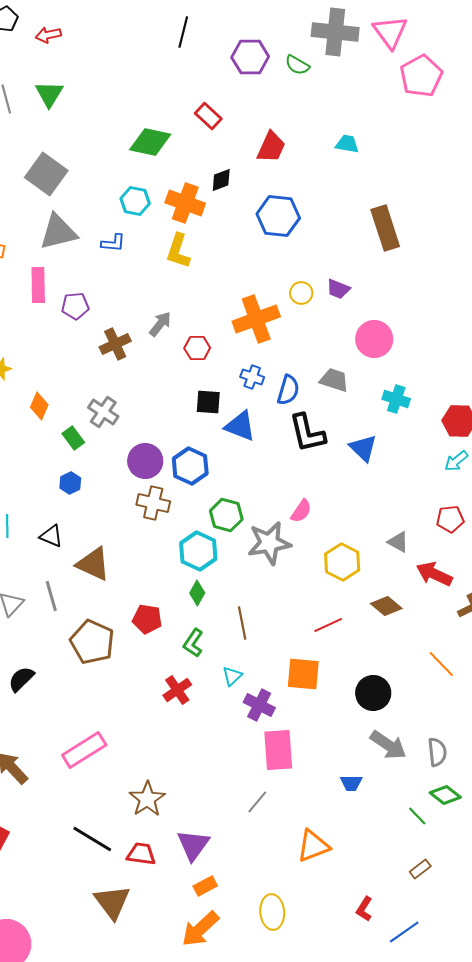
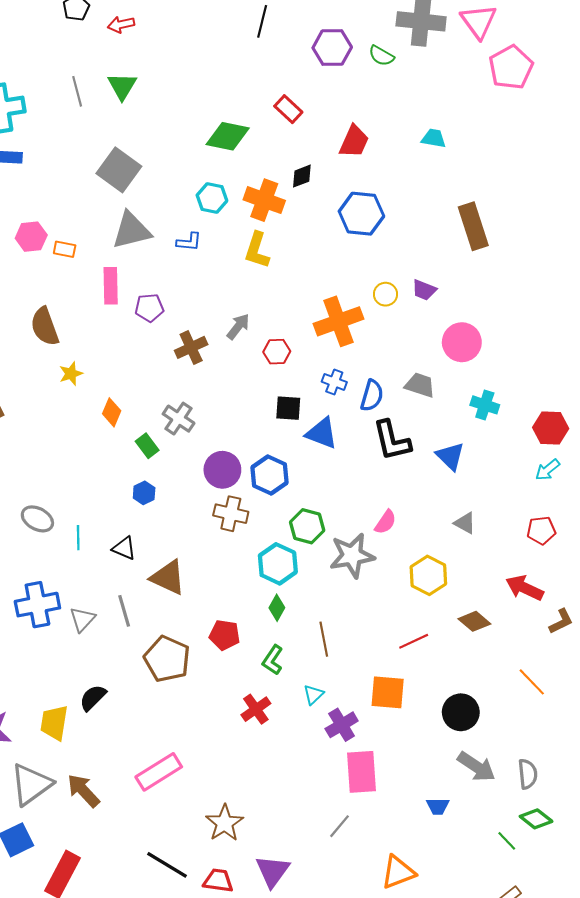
gray triangle: (398, 542) -> (465, 523), moved
purple cross: (259, 705) -> (342, 725), turned 32

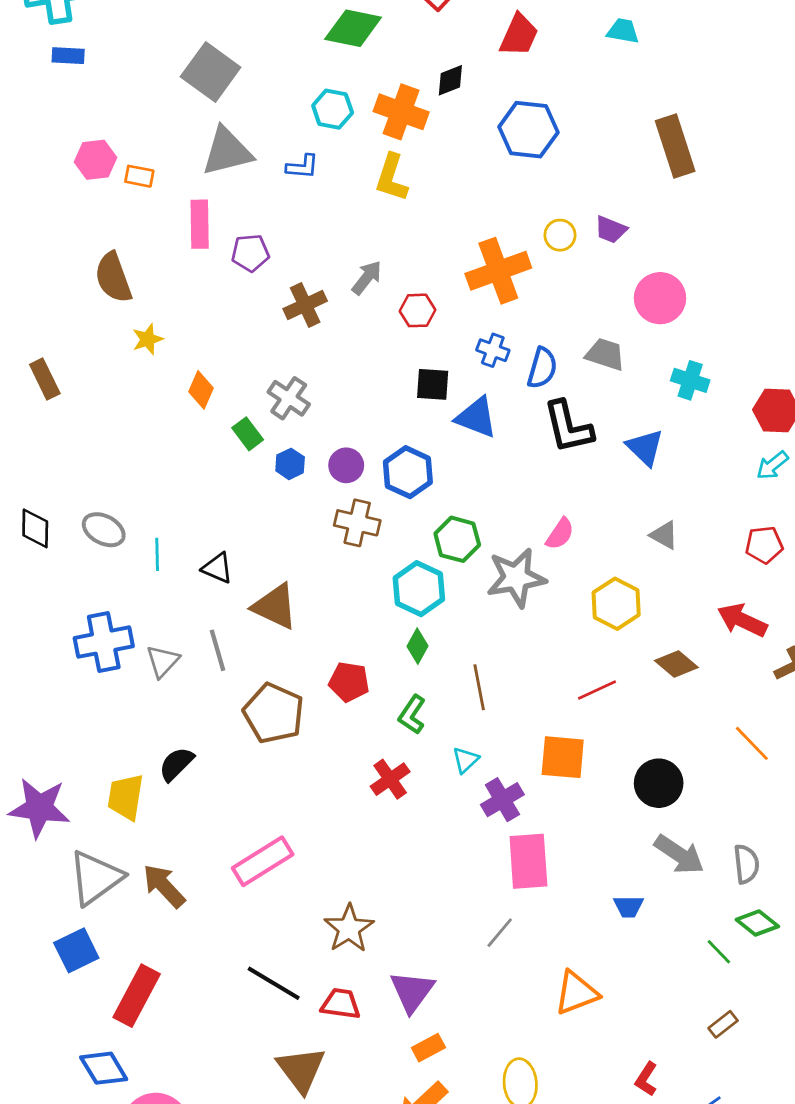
purple circle: (222, 470) -> (346, 465), size x0.7
blue hexagon: (144, 493) -> (290, 464), moved

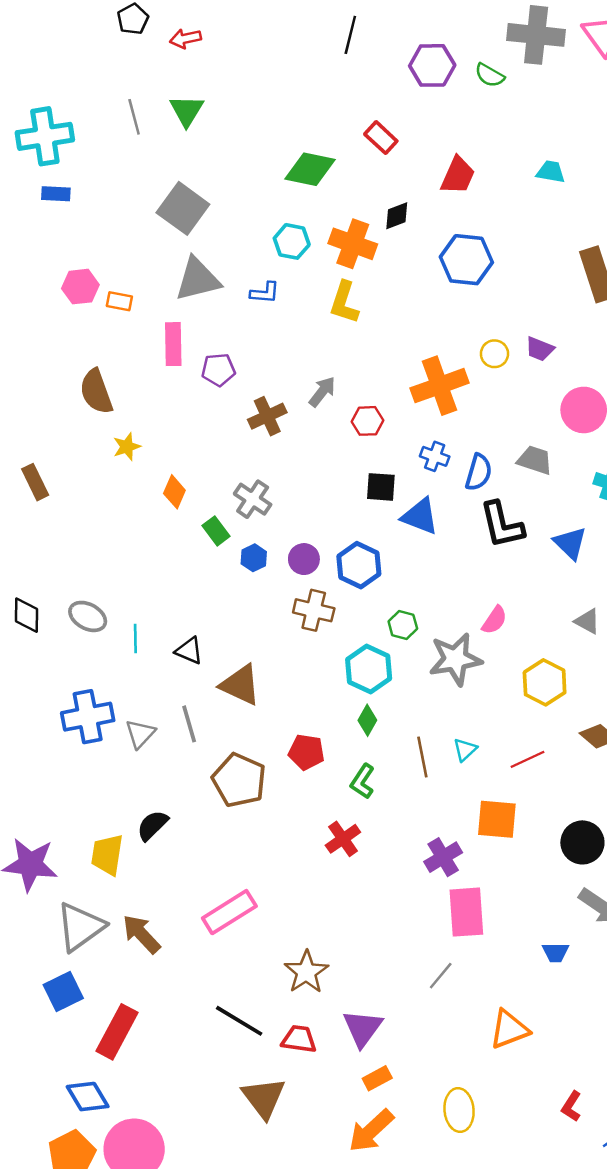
green hexagon: (457, 539) -> (403, 625), size x0.7
cyan triangle: (465, 760) -> (465, 750), moved

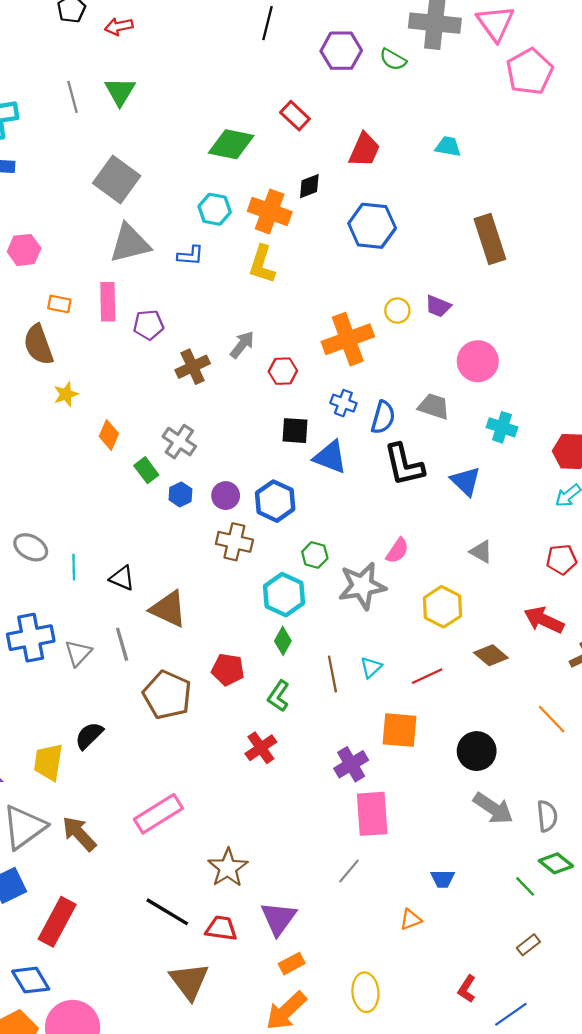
orange rectangle: (119, 301) -> (59, 304), moved
blue trapezoid: (556, 952) -> (443, 879), moved
orange triangle: (509, 1029) -> (411, 920), size x0.6

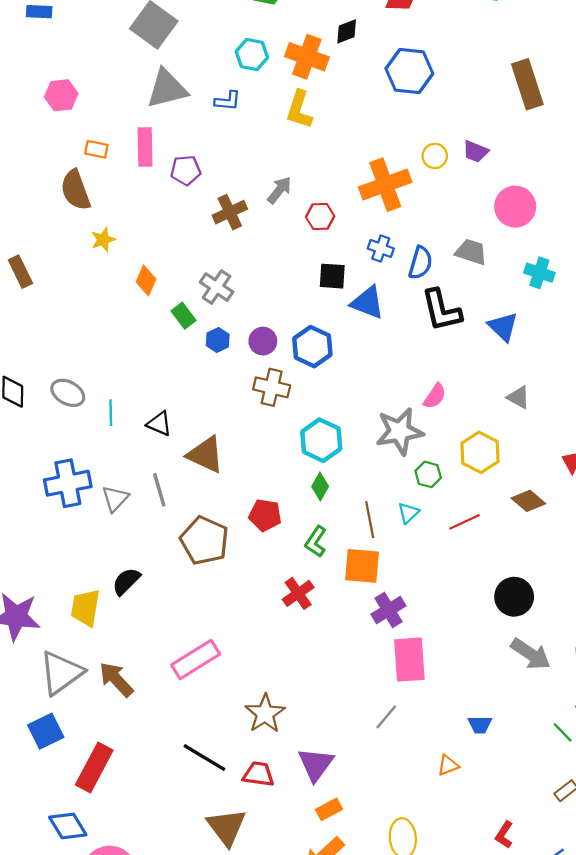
green hexagon: (315, 555) -> (428, 474), moved
orange square: (400, 730) -> (362, 566), moved

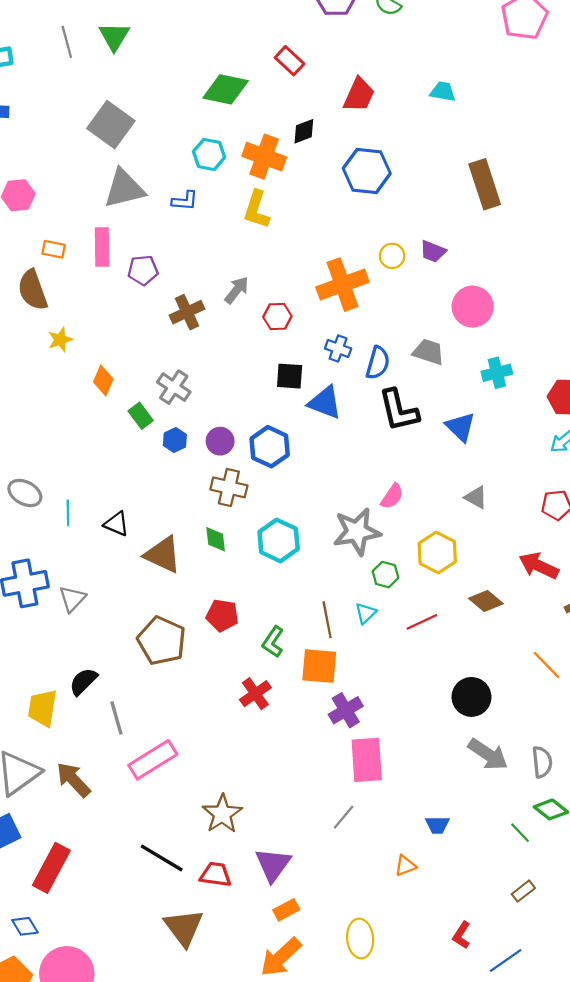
cyan cross: (539, 273) -> (497, 373), turned -32
green diamond: (320, 487) -> (216, 539), moved, turned -36
gray line: (159, 490) -> (116, 718), moved
blue diamond: (68, 826) -> (25, 926), size x0.7

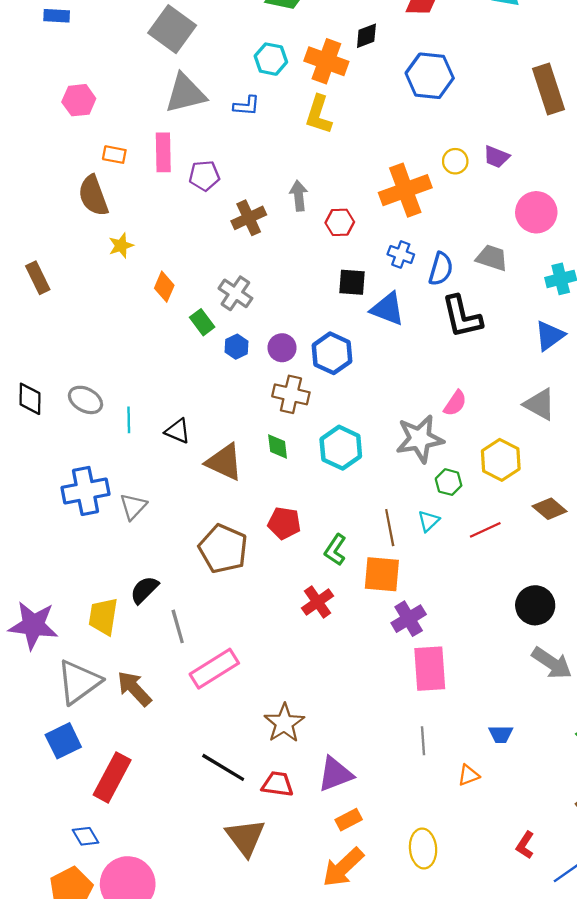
gray arrow: (237, 290) -> (299, 196), turned -44
blue triangle: (460, 427) -> (550, 336), moved, turned 40
gray triangle: (476, 497) -> (540, 404), size x1.4
gray line: (344, 817) -> (423, 741), moved, turned -44
purple triangle: (273, 865) -> (335, 774), turned 33

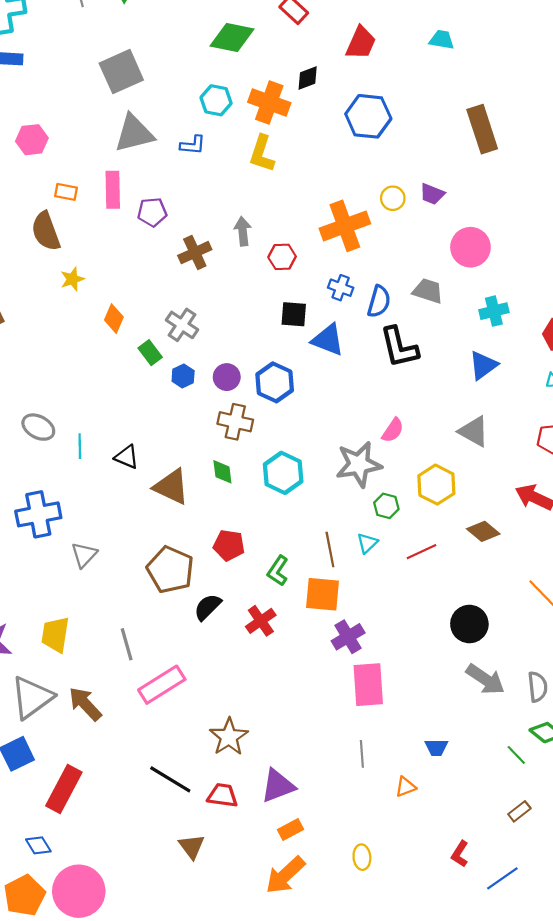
gray square: (172, 29) -> (121, 72), turned 30
gray triangle: (133, 507) -> (84, 555), moved
black semicircle: (144, 590) -> (208, 607), moved
brown triangle: (245, 837) -> (192, 846), size x0.7
yellow ellipse: (423, 848) -> (362, 857), size x0.7

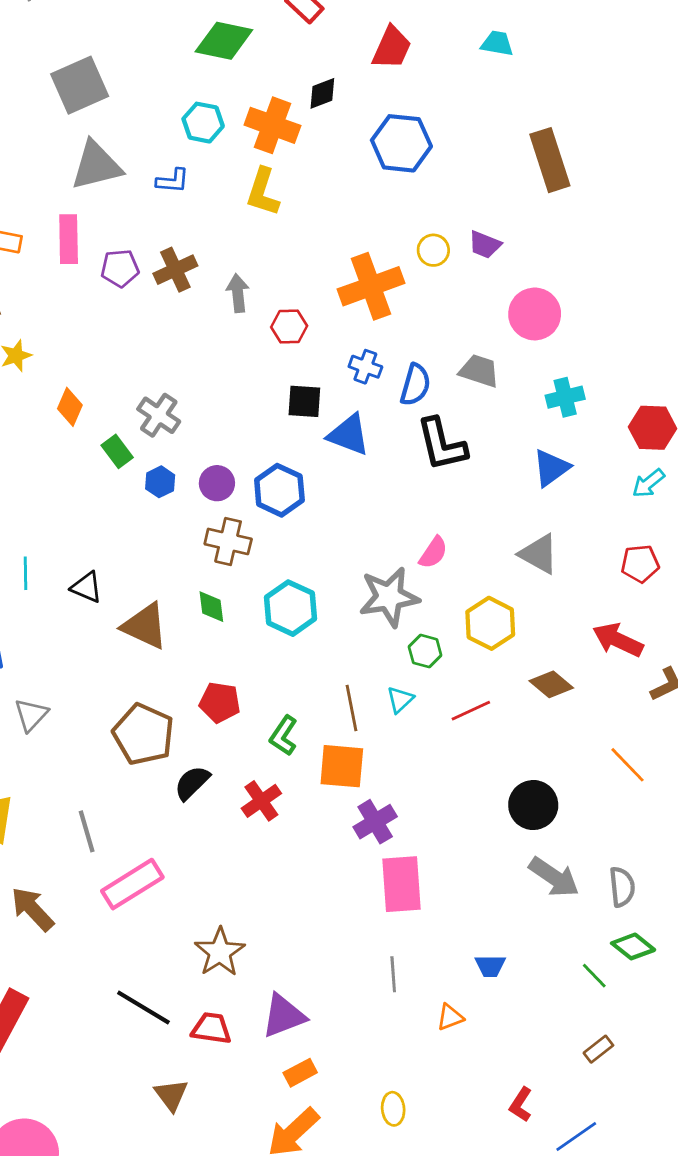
brown cross: (195, 253) -> (175, 270), moved

